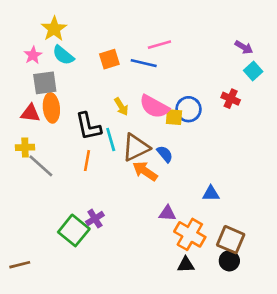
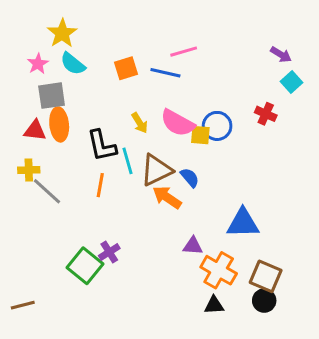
blue triangle: (211, 194) -> (243, 223), size x1.6

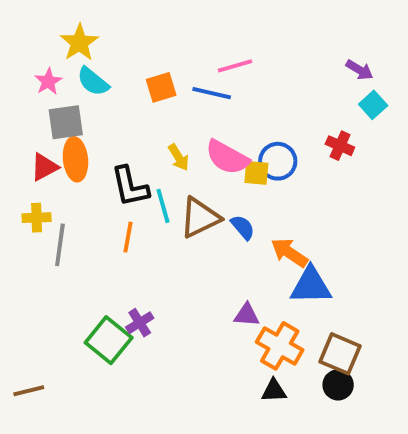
red triangle: (35, 131) -> (44, 167), turned -35
gray line: (47, 191) -> (60, 245), turned 56
orange arrow: (167, 197) -> (289, 253), moved

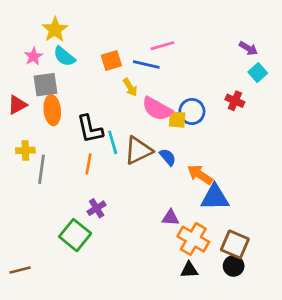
yellow arrow: (179, 157) -> (130, 87), moved
red triangle: (44, 167) -> (17, 105), moved
purple cross: (140, 323) -> (97, 208), moved

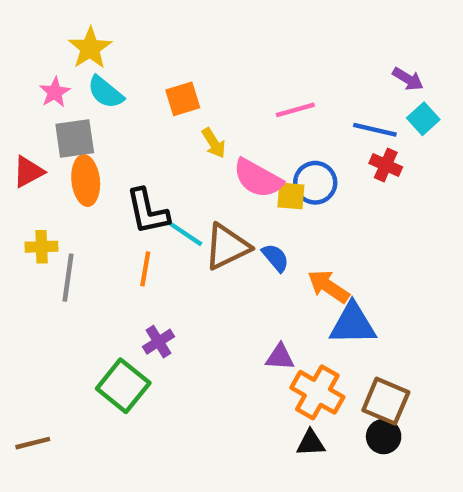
pink line: (162, 46) -> (295, 110), moved
blue line: (146, 64) -> (375, 130), moved
cyan line: (113, 142) -> (185, 233), turned -40

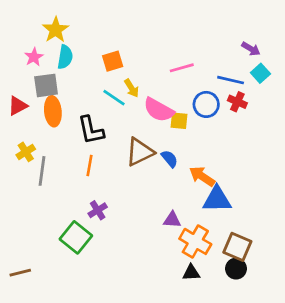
cyan semicircle: (106, 92) -> (65, 57), turned -120
blue circle: (315, 183) -> (206, 104), moved
cyan line: (185, 233) -> (114, 98), moved
yellow cross: (42, 247) -> (26, 152), turned -30

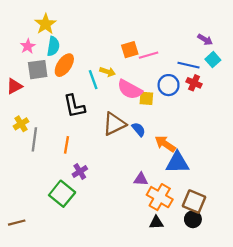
orange square: (113, 61) -> (130, 50), moved
yellow arrow: (132, 88) -> (108, 72), turned -40
cyan line: (114, 98) -> (93, 80), turned 36
orange ellipse: (53, 111) -> (64, 65), moved, turned 40
orange line: (89, 166) -> (67, 145), moved

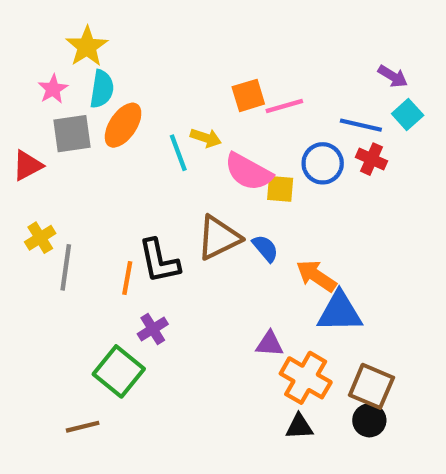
black L-shape: (74, 106) -> (159, 261), moved
brown line: (17, 223) -> (83, 427), moved

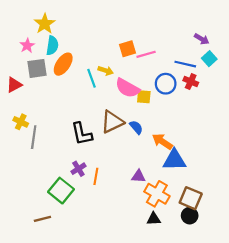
yellow cross: (40, 238) -> (21, 122), turned -32
orange line: (127, 278) -> (96, 176), moved

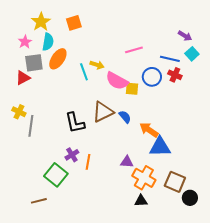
orange square: (127, 49) -> (74, 23), moved
red triangle: (14, 85) -> (23, 78), moved
black circle: (190, 216) -> (190, 198), moved

